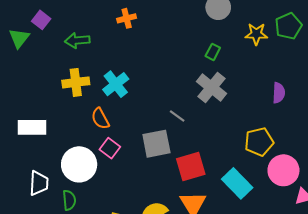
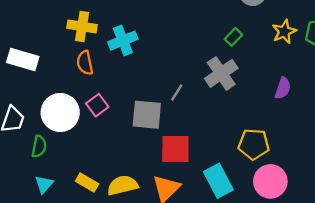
yellow star: (256, 34) -> (284, 32), turned 30
purple semicircle: (279, 93) -> (283, 88), moved
gray line: (177, 116) -> (177, 92), turned 70
orange semicircle: (100, 119) -> (85, 63), moved

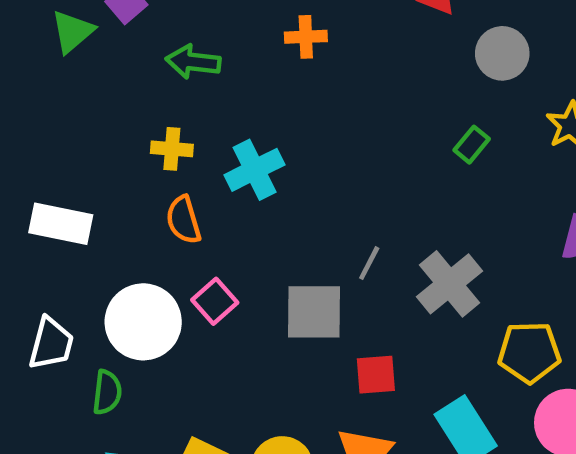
yellow cross: (82, 26) -> (172, 149), size x0.7
gray cross: (221, 73) -> (450, 284), moved
red square: (175, 149) -> (376, 375), size x0.7

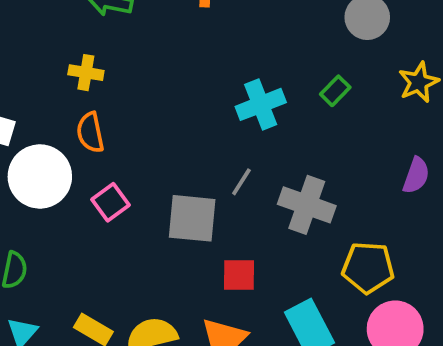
cyan cross: (255, 170) -> (261, 104), moved
gray cross: (450, 284) -> (307, 205), turned -36
white circle: (143, 322) -> (40, 176), moved

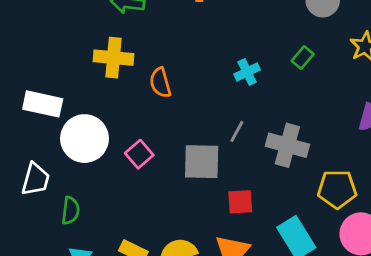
yellow cross: (86, 73) -> (113, 58), size x1.5
cyan cross: (261, 104) -> (247, 72), size x0.7
orange semicircle: (90, 132) -> (160, 83), moved

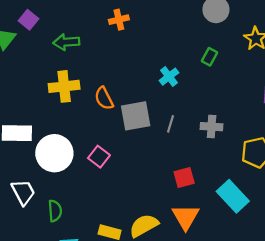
gray cross: (287, 145) -> (212, 127), size x0.7
gray square: (202, 162) -> (136, 116), moved
white trapezoid: (36, 179) -> (23, 192), turned -32

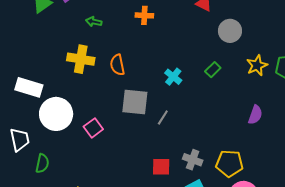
green arrow: (66, 42) -> (94, 22), size x0.7
cyan cross: (169, 77) -> (173, 77), turned -30
orange semicircle: (104, 98) -> (117, 65), moved
gray cross: (212, 127) -> (193, 160), moved

